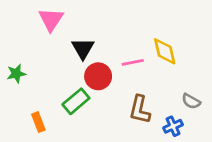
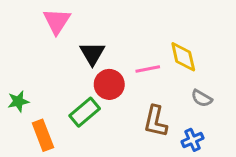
green star: (16, 74) -> (18, 101), moved
gray semicircle: (191, 101) -> (202, 98), moved
orange rectangle: (38, 122) -> (43, 135), size x1.4

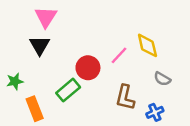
black triangle: (92, 54) -> (40, 45), moved
pink line: (148, 69) -> (119, 55), turned -36

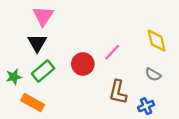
yellow diamond: (147, 45) -> (157, 41), moved
green rectangle: (68, 90) -> (43, 71), moved
orange rectangle: (35, 109) -> (33, 103), turned -40

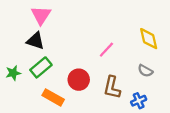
black triangle: (37, 43) -> (35, 41), turned -42
red circle: (83, 64) -> (79, 80), moved
orange rectangle: (33, 103) -> (53, 97), moved

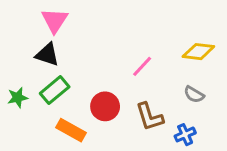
yellow diamond: (149, 39) -> (198, 52), turned -70
brown L-shape: (112, 87) -> (150, 117), turned -30

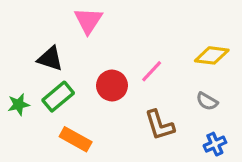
pink triangle: (55, 20) -> (88, 21), moved
red circle: (105, 106) -> (112, 85), moved
blue cross: (185, 135) -> (215, 144), moved

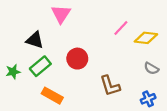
pink line: (152, 71) -> (121, 28), moved
gray semicircle: (207, 101) -> (151, 68), moved

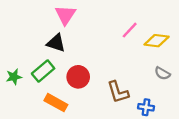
black triangle: (35, 40) -> (56, 43), moved
red circle: (77, 59) -> (78, 77), moved
blue cross: (148, 99) -> (146, 107), moved, turned 32

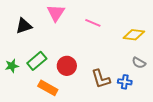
pink line: (130, 30) -> (93, 23), moved, turned 70
black triangle: (56, 43) -> (24, 26), moved, turned -36
blue cross: (146, 107) -> (125, 82), moved

